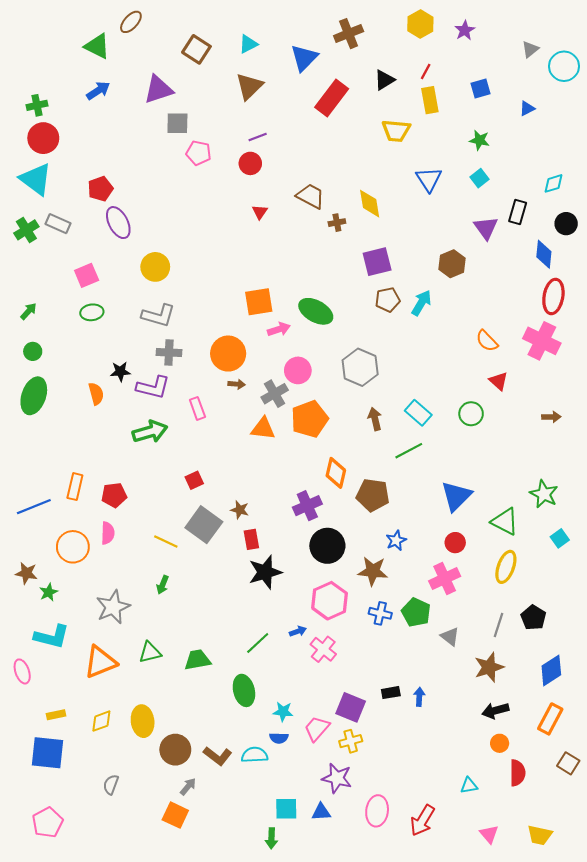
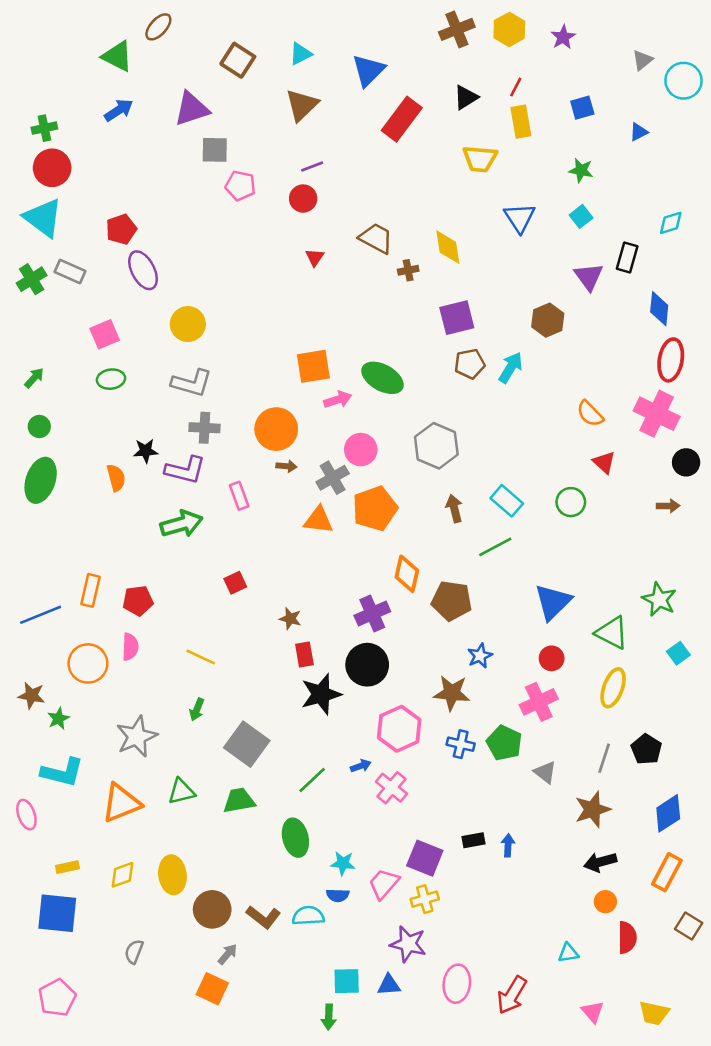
brown cross: (349, 34) -> (457, 29), moved
black circle: (566, 224) -> (686, 462), moved
gray square: (204, 525) -> (247, 744), moved
black circle: (327, 546) -> (367, 665), moved

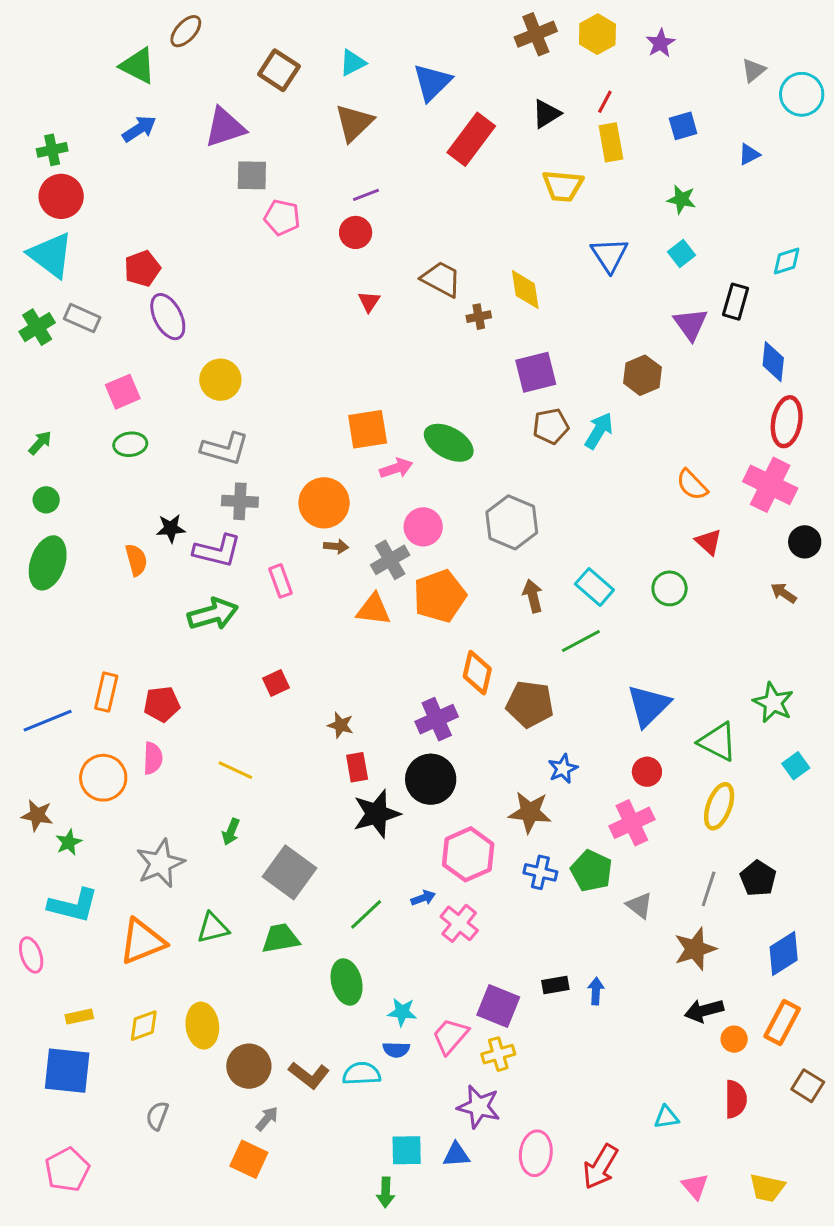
brown arrow: (668, 506) -> (784, 593), turned -145
orange circle: (605, 902) -> (734, 1039), moved

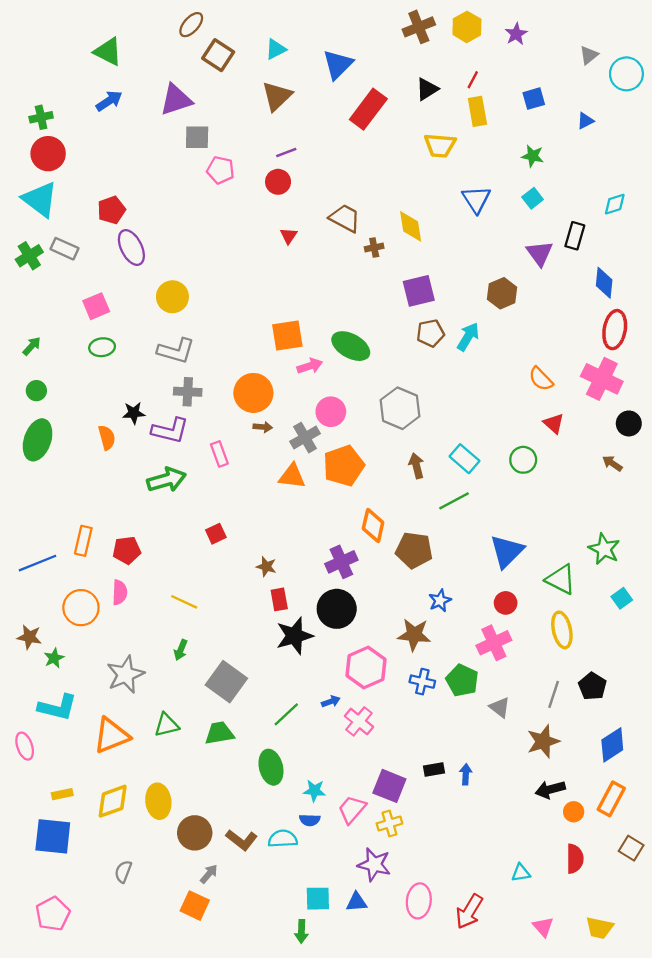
brown ellipse: (186, 31) -> (191, 25), moved
yellow ellipse: (719, 806) -> (562, 630), turned -32
yellow diamond: (144, 1026) -> (113, 801), size x1.4

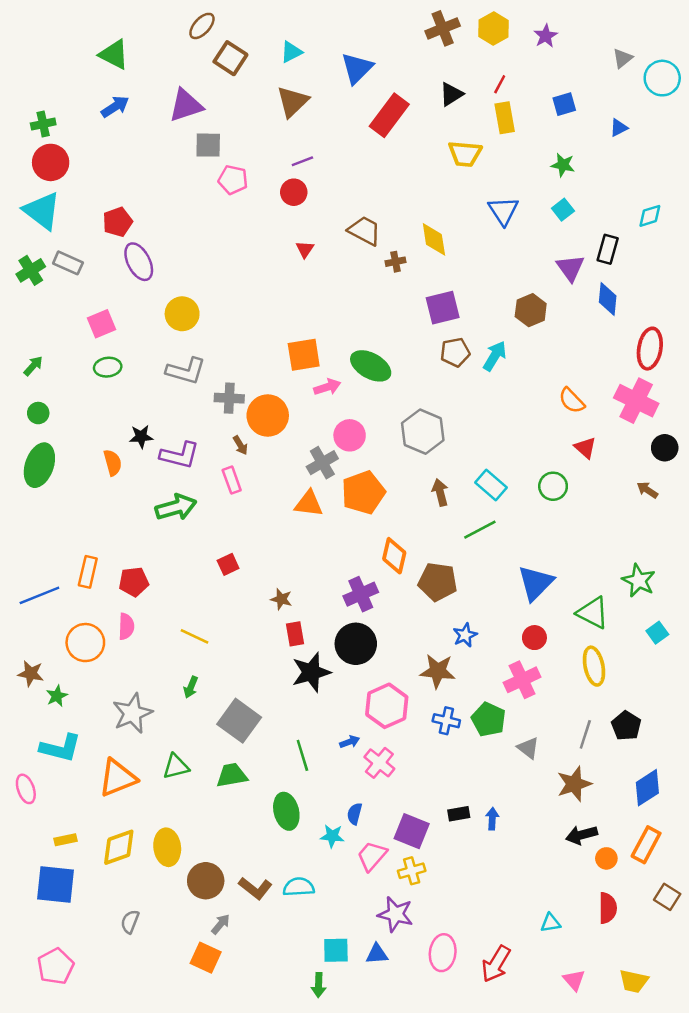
blue diamond: (604, 283) -> (608, 299), moved
gray cross: (188, 392) -> (229, 398), moved
brown arrow: (263, 427) -> (240, 445), moved, turned 54
green line: (286, 714) -> (302, 755), turned -64
blue semicircle: (310, 820) -> (355, 814), moved, turned 102

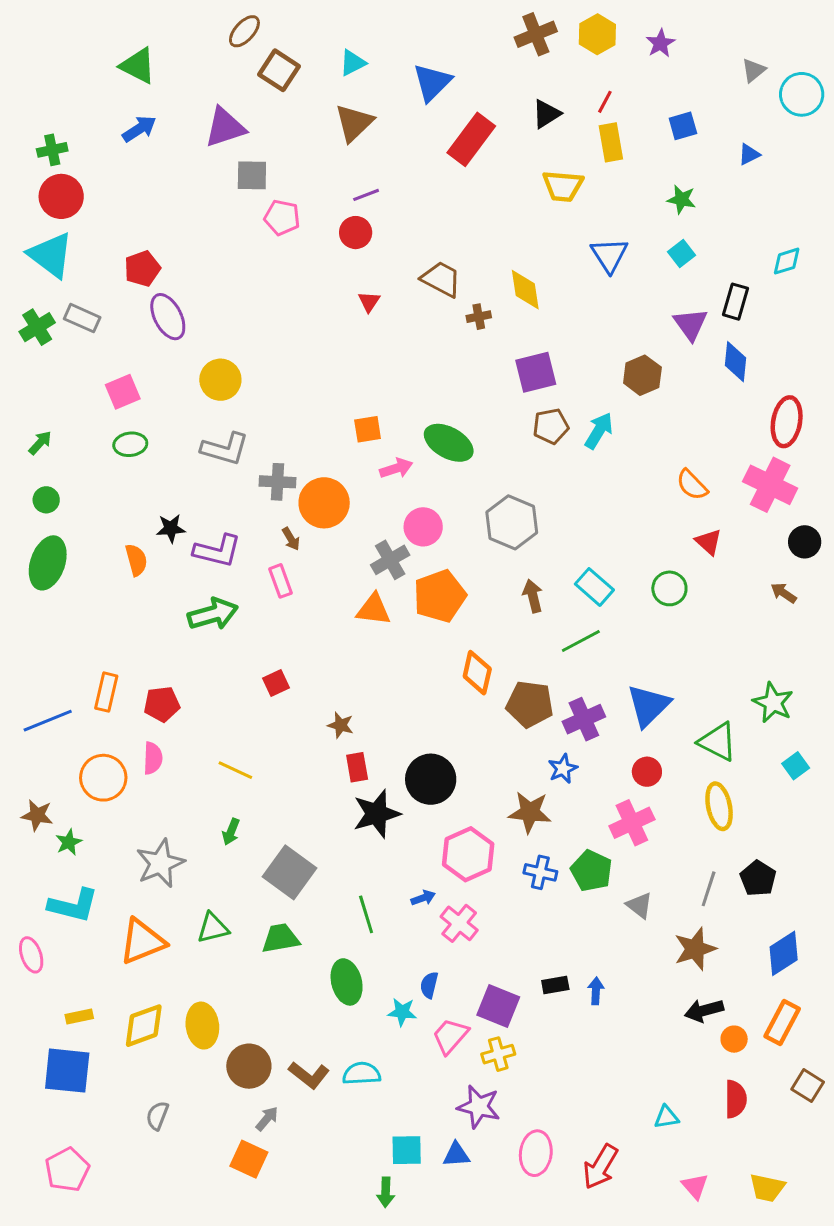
orange square: (304, 355) -> (368, 429), size x0.7
purple cross: (361, 594) -> (584, 719), moved

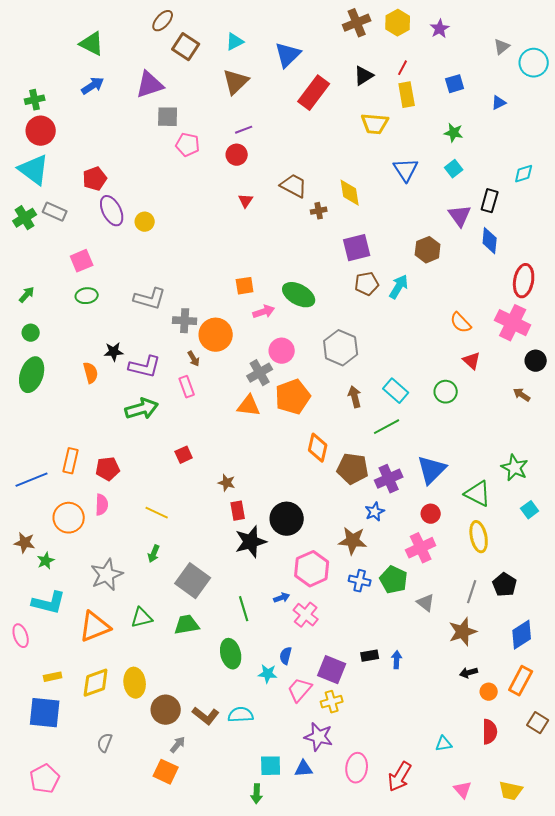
yellow circle: (220, 380) -> (145, 222), moved, size x0.7
black arrow: (704, 1010) -> (469, 673), size x0.7

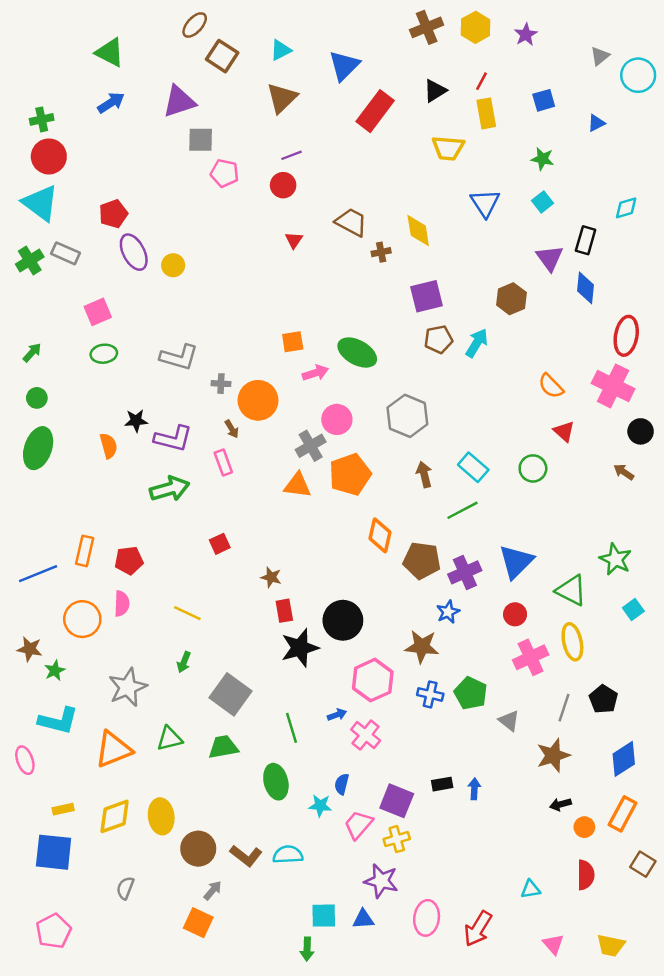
gray cross: (185, 321) -> (221, 384), size x0.7
pink cross: (421, 548) -> (531, 657), moved

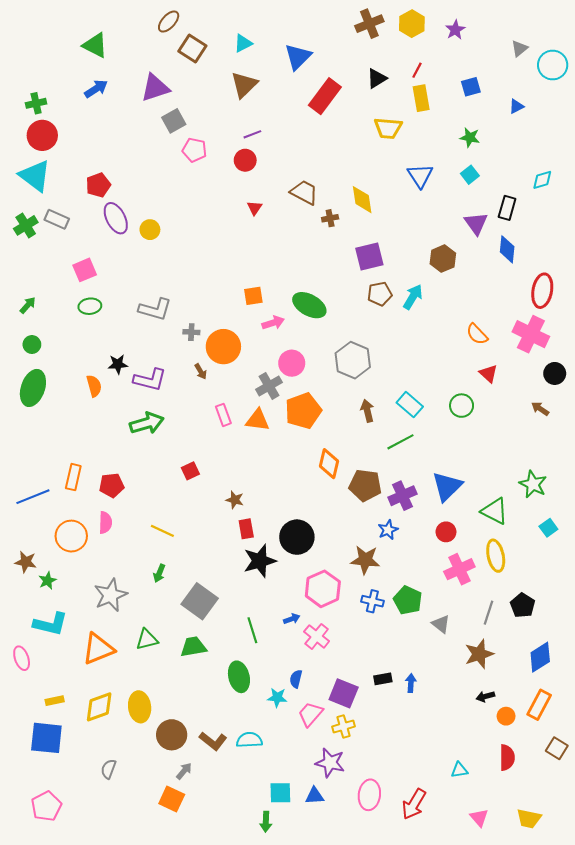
gray square: (201, 140) -> (174, 121), turned -30
pink rectangle: (223, 462) -> (223, 415), moved

